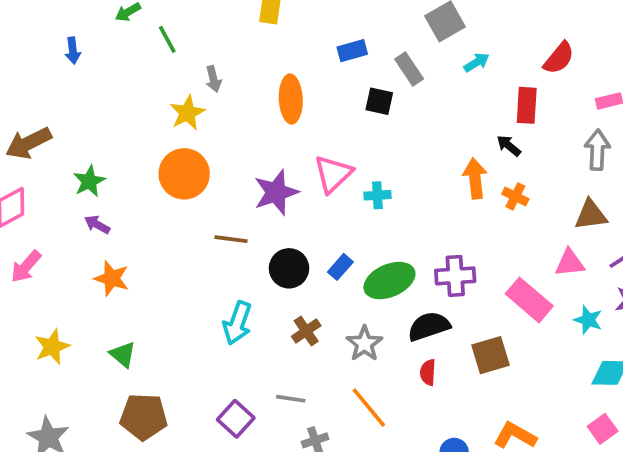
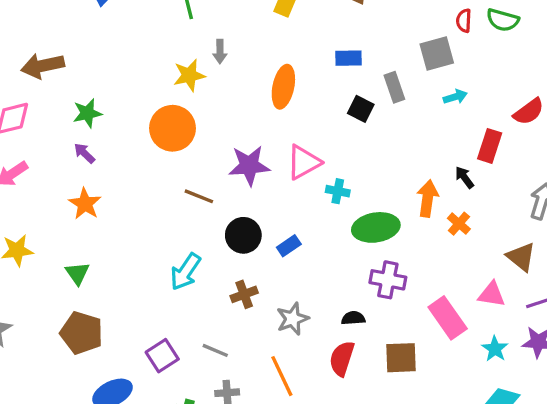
brown triangle: (591, 215) -> (521, 257), turned 32
green ellipse: (389, 281) -> (376, 227), moved
black semicircle: (429, 326) -> (353, 318), size x0.6
red semicircle: (428, 372) -> (342, 358), size x1.5

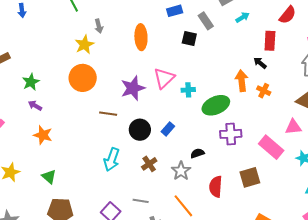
black semicircle: (353, 318) -> (197, 153), moved

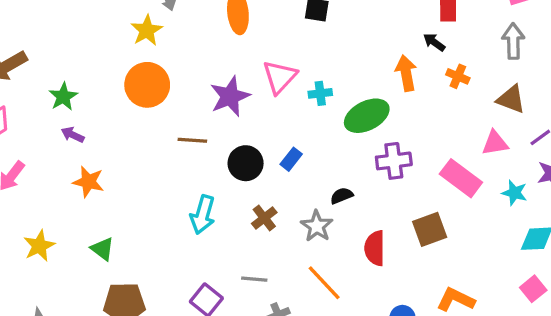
orange cross: (264, 91) -> (458, 76), moved

